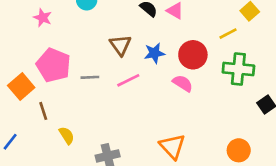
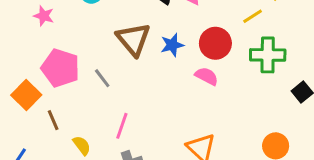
brown triangle: (120, 45) -> (133, 39), size x1.4
gray line: (90, 77) -> (102, 78), turned 60
pink line: (128, 80) -> (122, 126), moved, turned -40

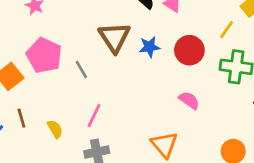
yellow line: (253, 16) -> (227, 30), turned -30
pink semicircle: (207, 76) -> (189, 100), moved
brown line: (53, 120) -> (21, 118), moved

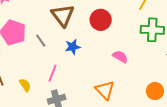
blue star: (149, 47) -> (73, 47), moved
red circle: (189, 50) -> (101, 20), moved

